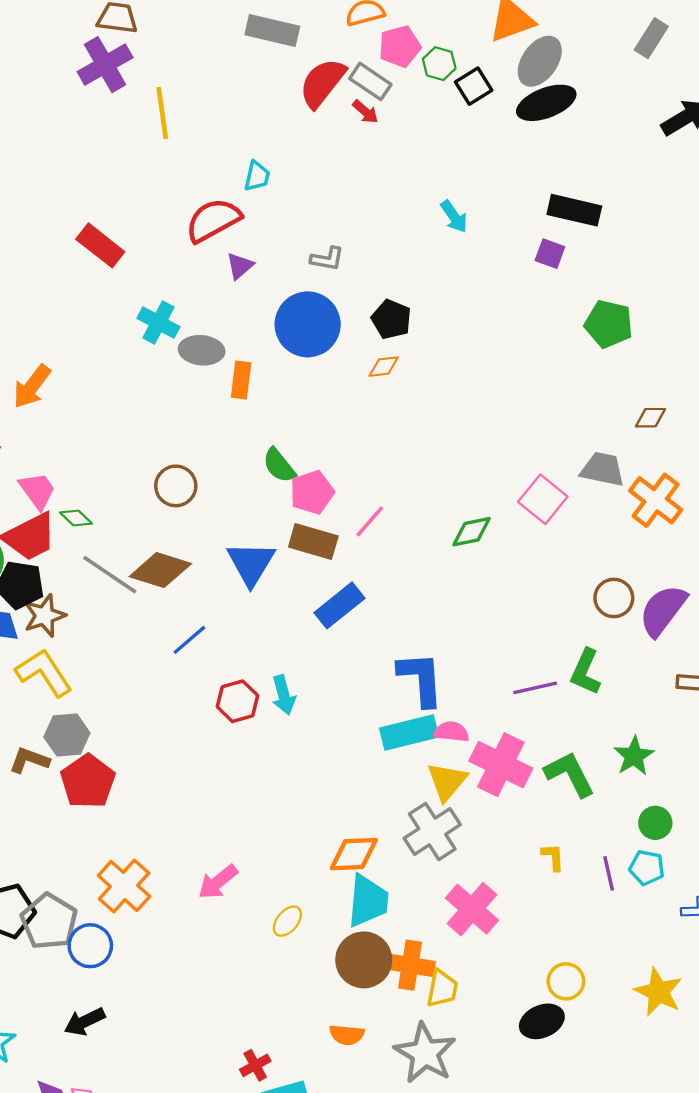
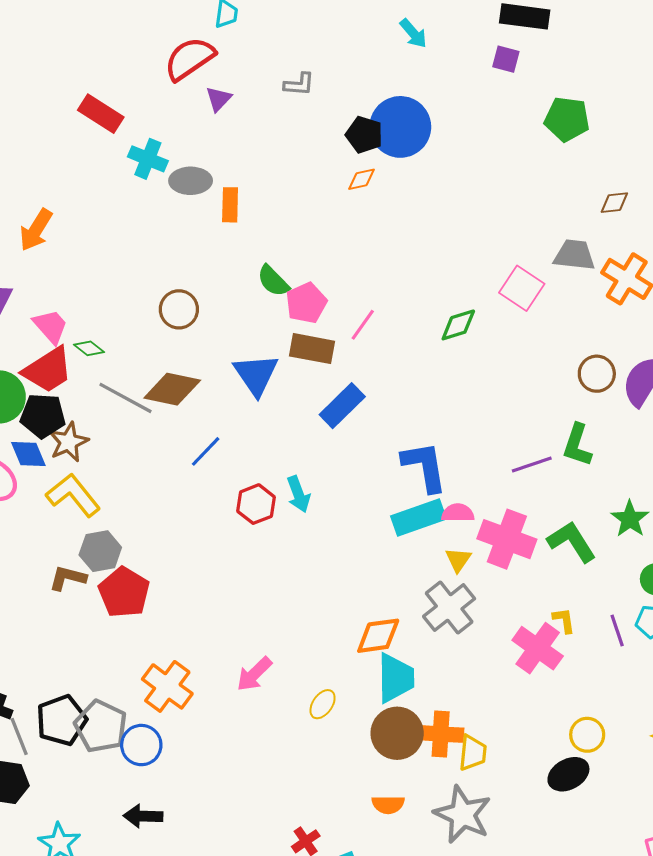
red rectangle: (100, 245) -> (101, 114), moved
blue circle: (308, 324) -> (400, 127), moved
yellow triangle: (447, 781) -> (458, 560), size x0.7
pink cross: (472, 909) -> (538, 648), moved
black arrow: (85, 1022) -> (143, 816), turned 33

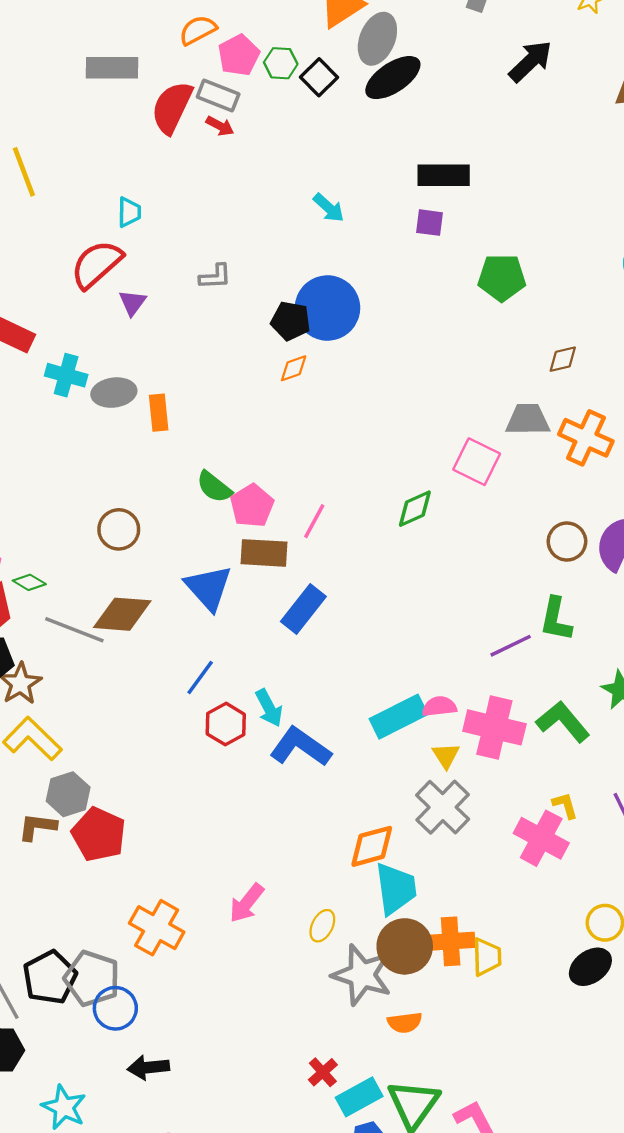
blue line: (206, 451) -> (200, 677), moved
blue L-shape: (425, 466) -> (300, 747), moved, turned -38
blue circle: (141, 745) -> (115, 1008), moved
gray star: (463, 814) -> (362, 975), moved

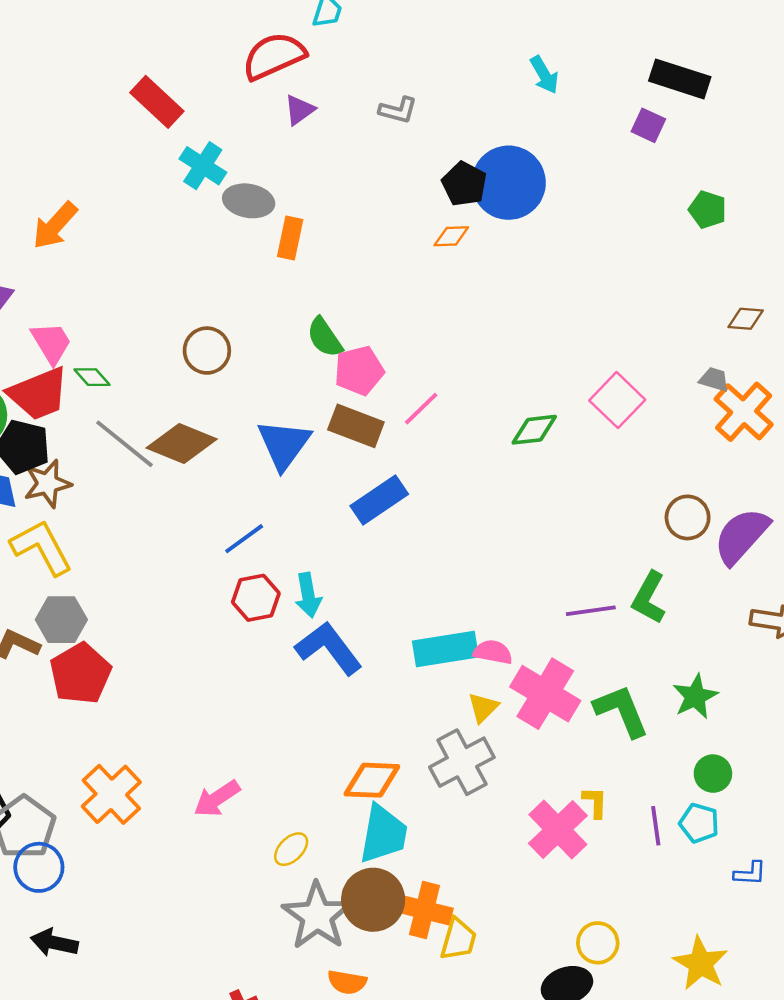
green pentagon: (502, 278) -> (708, 210), size x0.7
gray trapezoid: (528, 420) -> (714, 379), moved, size x0.6

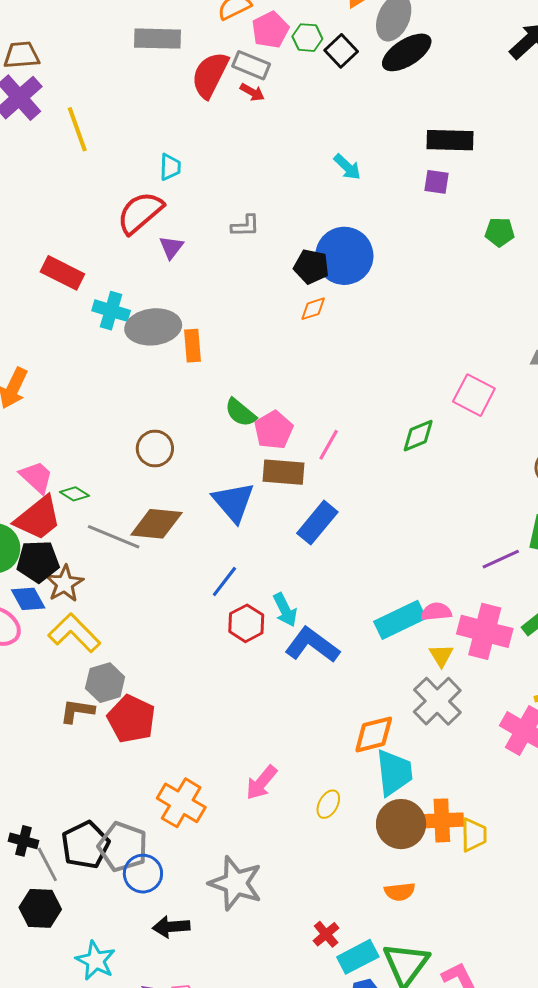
gray ellipse: (249, 201) -> (153, 327), size x1.4
gray star: (317, 916) -> (236, 883), moved

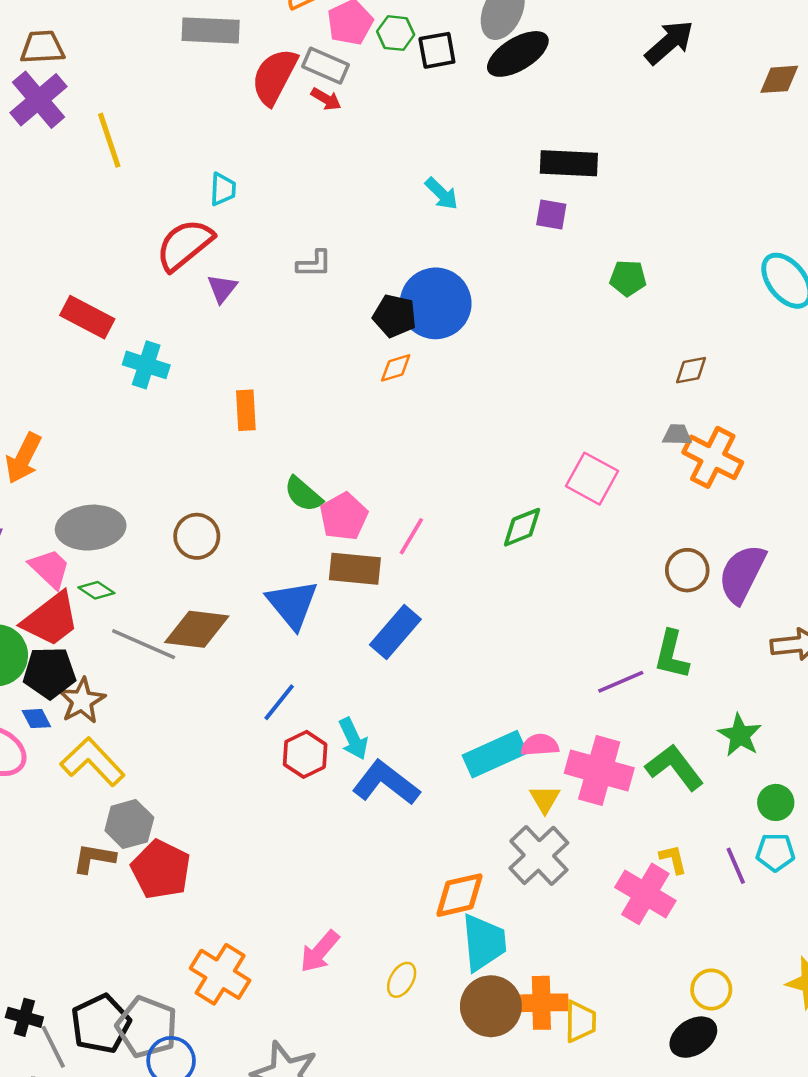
black square: (341, 51) -> (437, 50), turned 32
gray ellipse: (153, 327) -> (91, 528), moved
blue diamond: (28, 599) -> (36, 719), size x0.7

